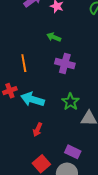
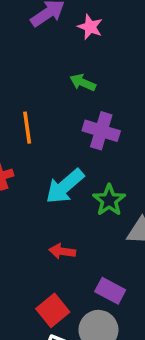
cyan arrow: (33, 99) -> (65, 186), moved, turned -60
red arrow: (38, 130) -> (62, 251), moved, turned 72

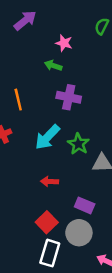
pink star: (90, 27) -> (64, 43), moved

